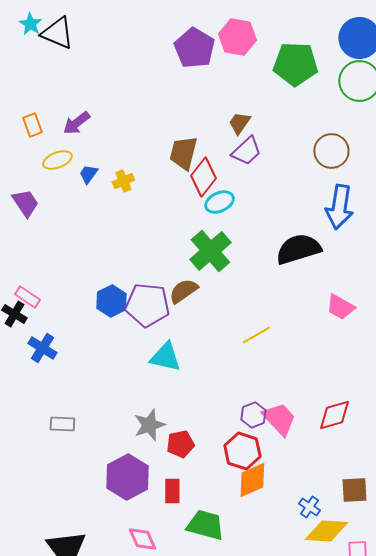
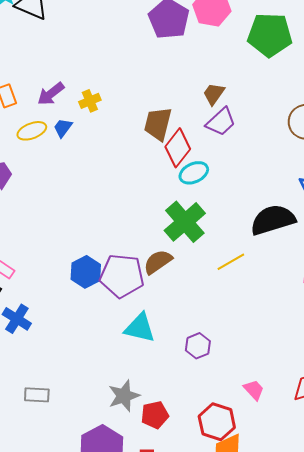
blue trapezoid: (88, 174) -> (63, 128), moved
yellow cross: (123, 181) -> (90, 101), moved
yellow line: (256, 335) -> (231, 262), moved
purple hexagon: (253, 415) -> (198, 346), moved
pink trapezoid: (279, 419) -> (254, 390), size x0.6

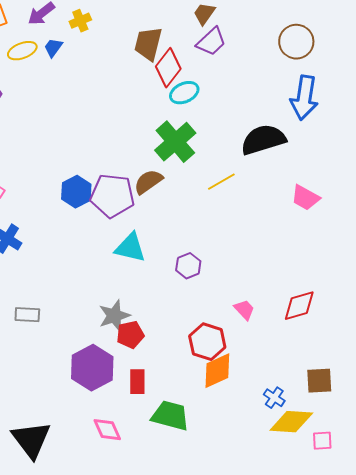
red pentagon: (155, 415) -> (130, 335), moved

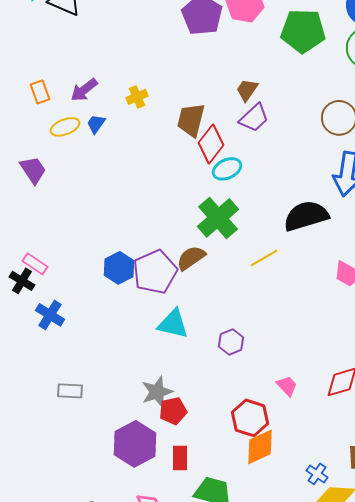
yellow cross: (80, 21) -> (137, 97), moved
purple pentagon: (112, 196) -> (155, 272), turned -30

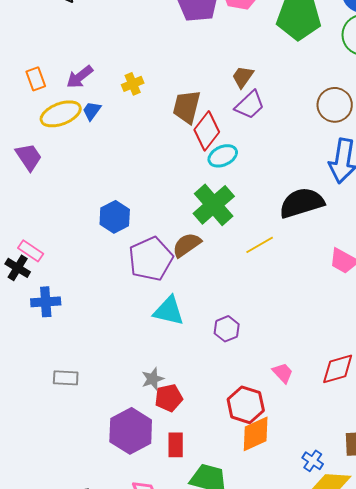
yellow ellipse: (65, 127) -> (61, 114), size x1.4
blue hexagon: (119, 268) -> (115, 217), moved
blue cross: (50, 315) -> (46, 302), turned -36
gray star: (157, 392) -> (153, 379), size x0.7

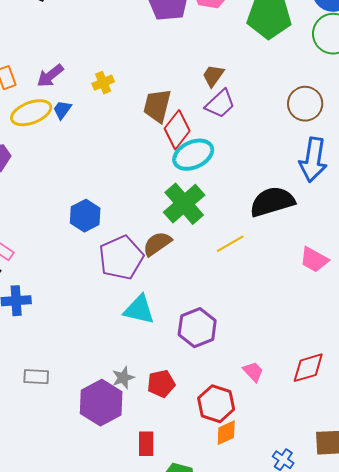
cyan ellipse: (223, 156) -> (193, 155), size x1.4
purple hexagon: (227, 329) -> (197, 328), size x1.5
red pentagon: (169, 398) -> (161, 384), moved
purple hexagon: (131, 431) -> (101, 403), moved
orange diamond: (256, 434) -> (226, 433), size x0.7

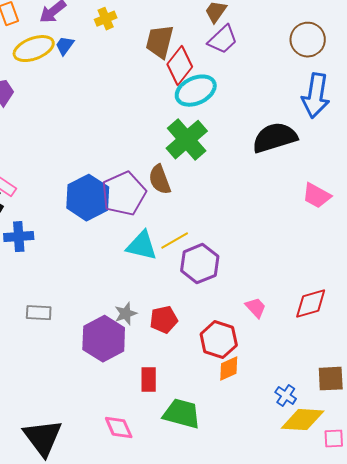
blue hexagon: (85, 216) -> (88, 198), moved, size x1.4
brown semicircle: (157, 244) -> (160, 180), turned -76
yellow line: (230, 244) -> (175, 241), moved

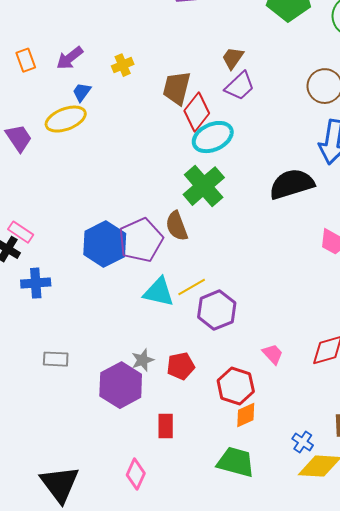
yellow ellipse: (34, 49) -> (66, 119), moved
green trapezoid: (182, 414) -> (236, 462), moved
pink diamond: (119, 428) -> (136, 474), turned 48

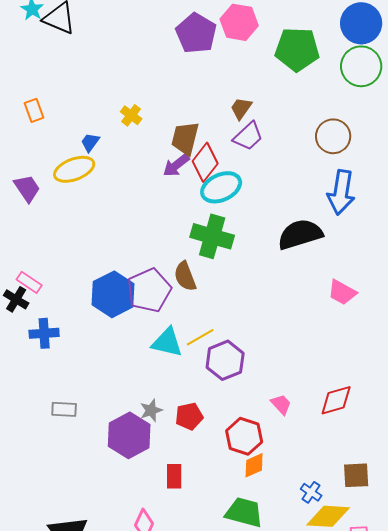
purple arrow: (70, 58) -> (176, 165), moved
yellow cross: (123, 65) -> (131, 115), turned -30
green cross: (204, 186) -> (212, 236), turned -33

